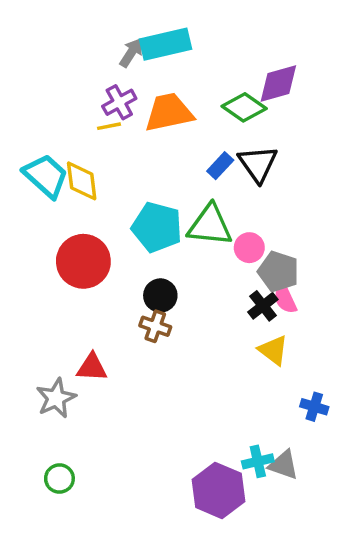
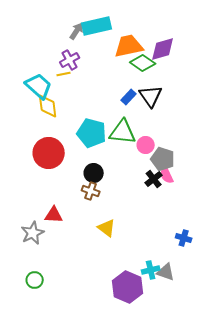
orange trapezoid: (169, 113) -> (129, 46), moved
cyan trapezoid: (46, 176) -> (39, 86), moved
yellow triangle: (273, 350) -> (107, 228), moved

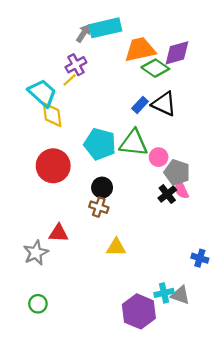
yellow line: (64, 74) -> (69, 80), turned -32
black triangle: (151, 96) -> (164, 104), turned -30
yellow triangle: (107, 228) -> (116, 247), turned -36

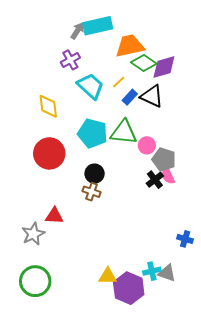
purple diamond: (177, 53) -> (164, 67), moved
yellow line: (69, 80) -> (119, 82), moved
cyan trapezoid: (42, 93) -> (91, 86), moved
yellow triangle: (116, 247) -> (108, 276), moved
green circle: (38, 304) -> (35, 281), size x1.8

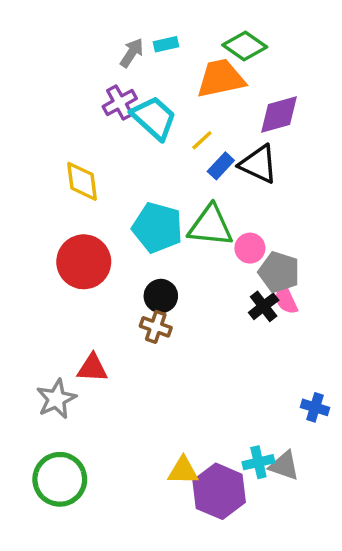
cyan rectangle: (98, 26) -> (166, 44), size x0.5
green diamond: (144, 63) -> (245, 46), moved
cyan trapezoid: (91, 86) -> (154, 118), moved

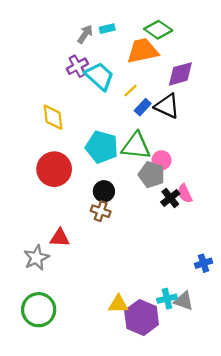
gray pentagon: (279, 272) -> (152, 175), moved
blue cross: (315, 407) -> (204, 263), turned -35

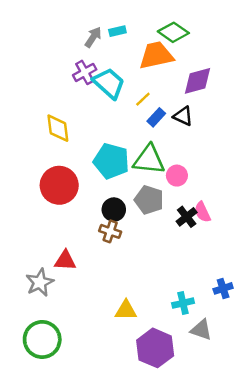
black triangle: (167, 106) -> (183, 116), size x0.7
gray pentagon: (152, 175) -> (149, 200), moved
cyan cross: (167, 299) -> (183, 303), moved
yellow triangle: (118, 304) -> (126, 310), moved

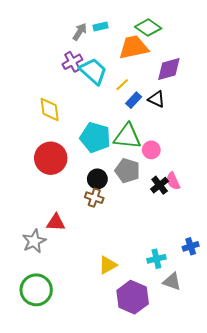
yellow triangle: (126, 310) -> (108, 265), turned -30

